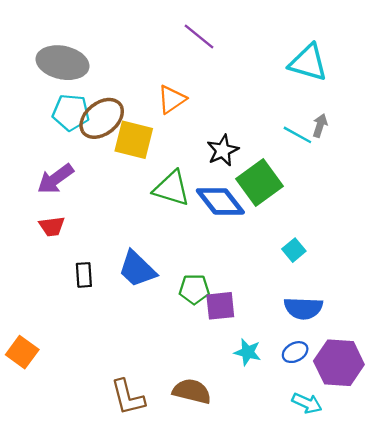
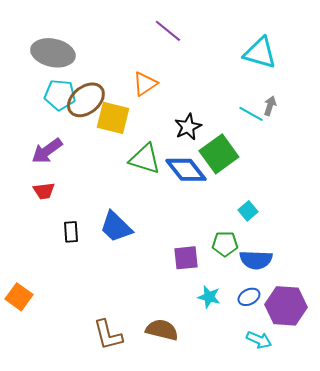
green pentagon: (194, 289) -> (225, 244), moved

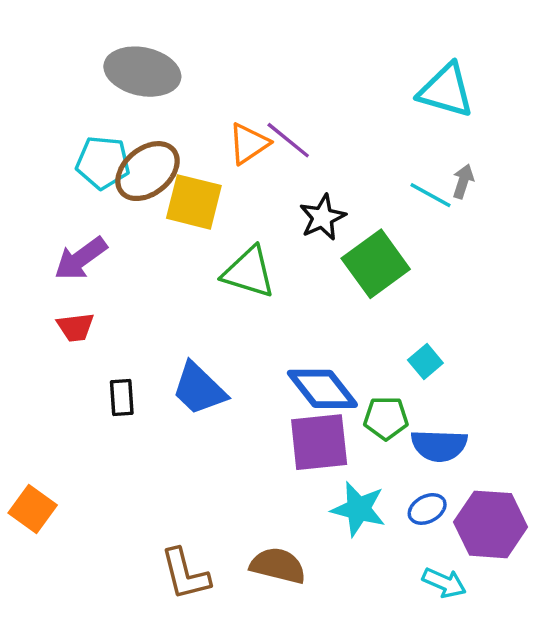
purple line: (168, 31) -> (288, 140), moved
gray ellipse: (53, 53) -> (142, 72), moved
blue diamond: (186, 170) -> (322, 389), moved
purple square: (186, 258) -> (319, 442), size x1.4
cyan star: (209, 297) -> (358, 509), size x1.4

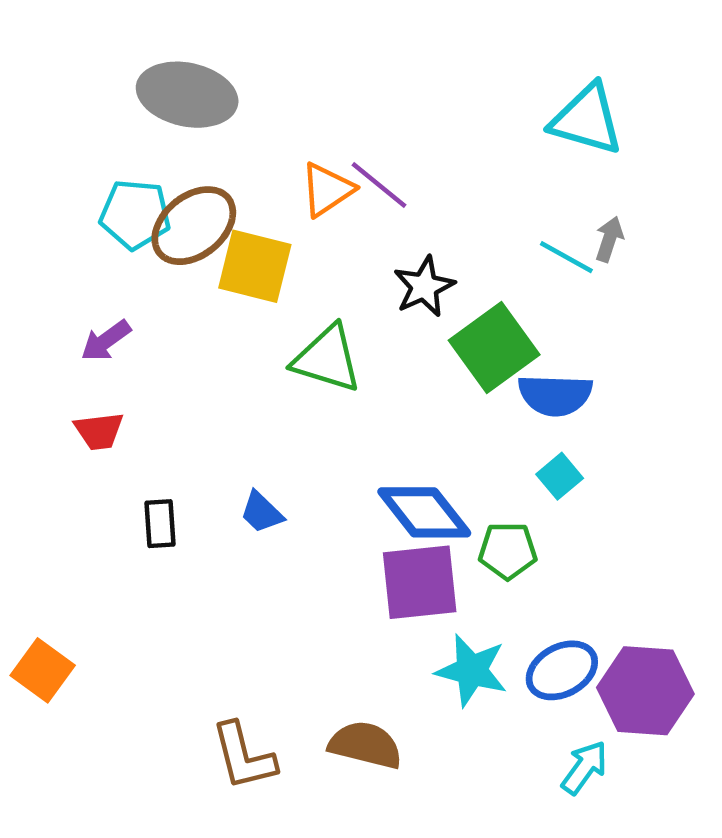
purple arrow: (81, 259) -> (106, 341), size x0.7
blue trapezoid: (199, 389) -> (262, 512), size x0.6
blue semicircle: (439, 446) -> (555, 395), moved
blue ellipse: (427, 509) -> (562, 670), size x1.4
cyan arrow: (444, 583) -> (584, 767), turned -78

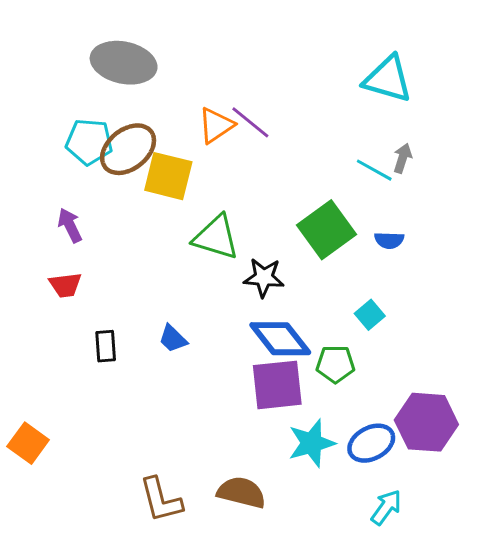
black star: (424, 287) -> (264, 278), moved, turned 30
purple arrow: (106, 341) -> (70, 225), turned 100
blue semicircle: (555, 395) -> (389, 240), moved, size x0.6
cyan star: (472, 670) -> (312, 443), turned -30
purple hexagon: (645, 691) -> (426, 422), moved

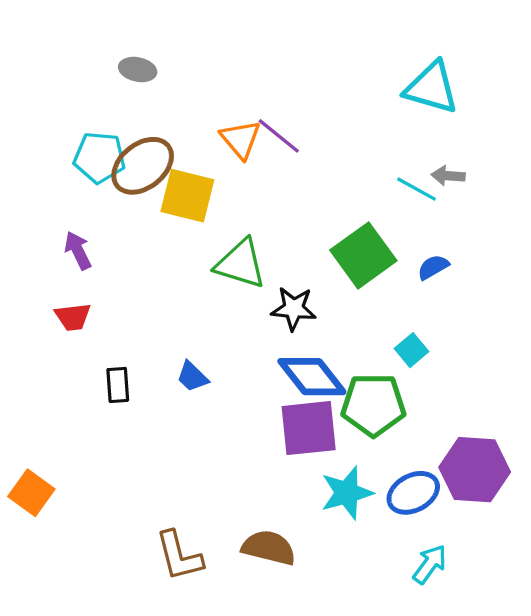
gray ellipse: (124, 63) -> (138, 70), size x0.5
orange triangle: (216, 125) -> (241, 139), turned -36
gray arrow: (403, 158) -> (448, 176), turned -104
blue semicircle: (389, 240) -> (433, 267), turned 148
green pentagon: (335, 364) -> (373, 405), size x1.5

